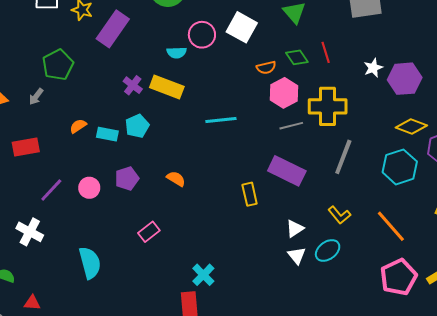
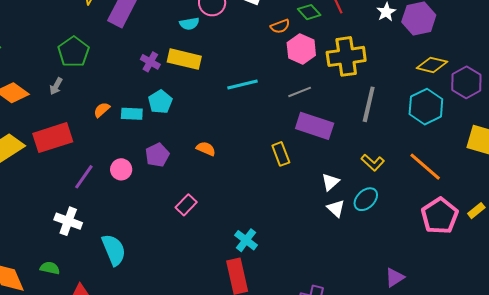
gray line: (291, 126) -> (300, 92), moved
red rectangle: (26, 147) -> (53, 138), size x1.4
cyan semicircle: (90, 263) -> (114, 250), moved

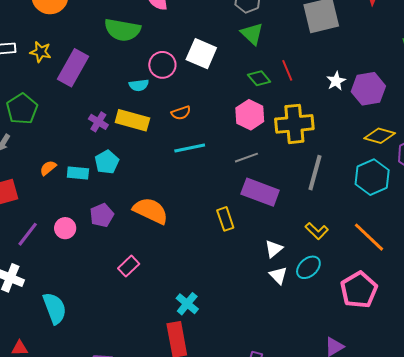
orange semicircle: (280, 26) -> (181, 113), moved
orange semicircle: (206, 149) -> (151, 211), size x1.8
pink pentagon: (440, 216) -> (359, 290), moved

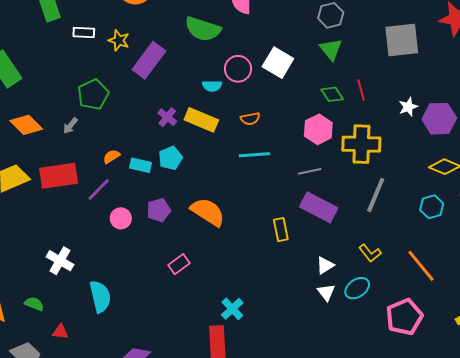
cyan hexagon: (372, 177) -> (432, 207), size x0.7
purple line: (28, 234) -> (99, 189), moved

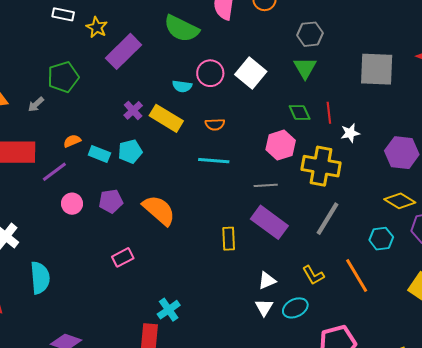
white star: (408, 107) -> (350, 133), moved
orange line: (421, 266) -> (357, 275), moved

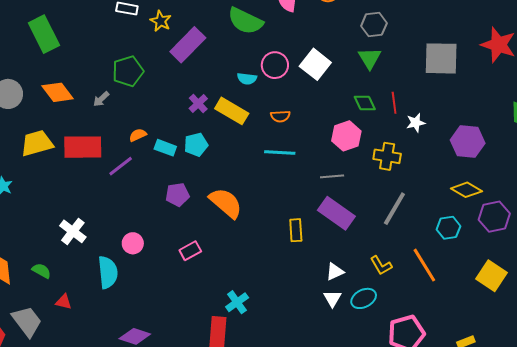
yellow cross: (321, 166) -> (387, 156), size x0.7
pink circle: (72, 204) -> (133, 243), moved

